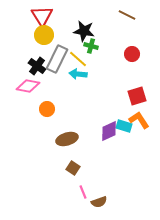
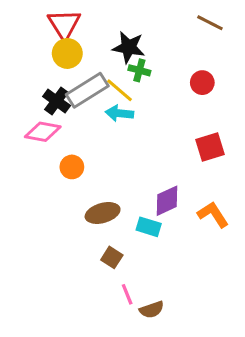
brown line: (127, 15) -> (210, 23), moved
gray rectangle: (57, 59) -> (87, 90), turned 32
orange L-shape: (139, 120) -> (213, 215), moved
cyan rectangle: (124, 126) -> (149, 227), moved

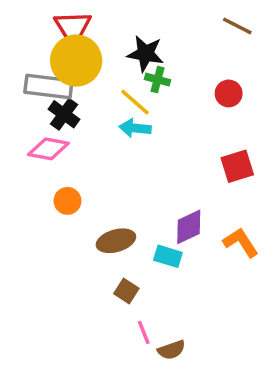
yellow circle: (67, 53) -> (76, 61), size x1.5
gray rectangle: (87, 90) -> (48, 87), moved, turned 39
orange circle: (72, 167) -> (67, 201), moved

